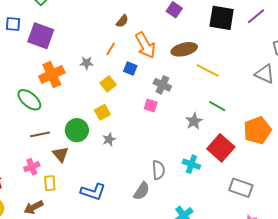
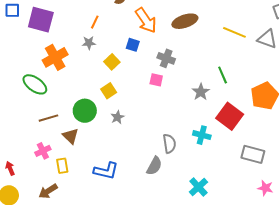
orange line: (111, 49) -> (95, 22), moved
yellow line: (208, 71) -> (234, 32), moved
green line: (217, 106) -> (223, 75), turned 42

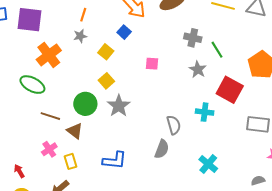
blue square: (133, 45) -> (124, 32), turned 32
gray cross: (166, 58) -> (193, 38), moved
gray star: (117, 117) -> (119, 106), size x1.6
brown line: (48, 118) -> (50, 116), turned 42

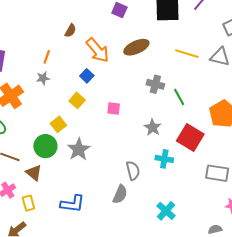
yellow square: (106, 52) -> (77, 100), moved
gray star: (198, 70) -> (153, 127), moved
yellow square: (106, 81) -> (58, 124), moved

